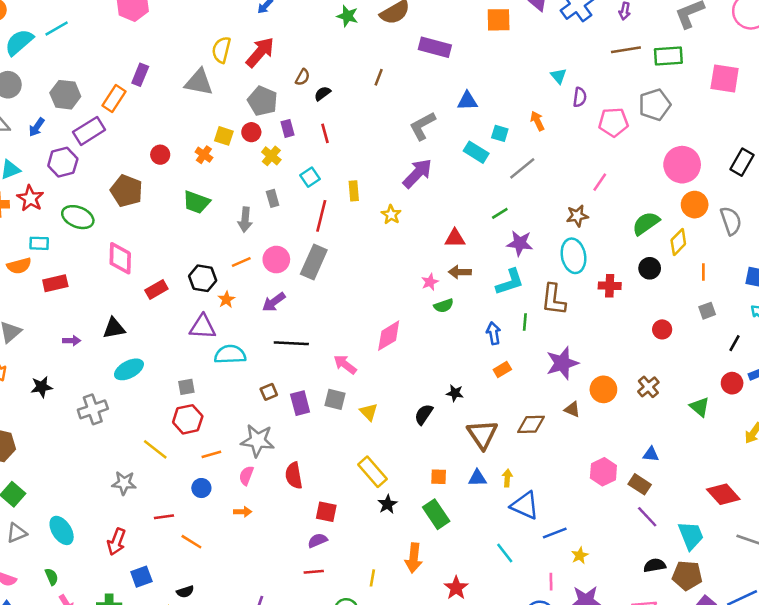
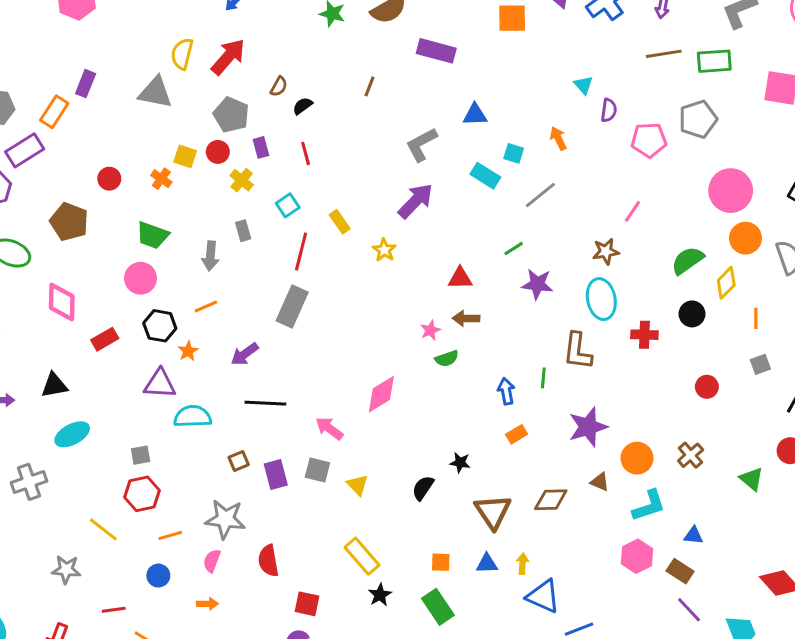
yellow rectangle: (354, 191) -> (340, 222), turned -30
pink circle: (276, 260) -> (141, 278), moved
cyan L-shape: (510, 282) -> (649, 506), moved

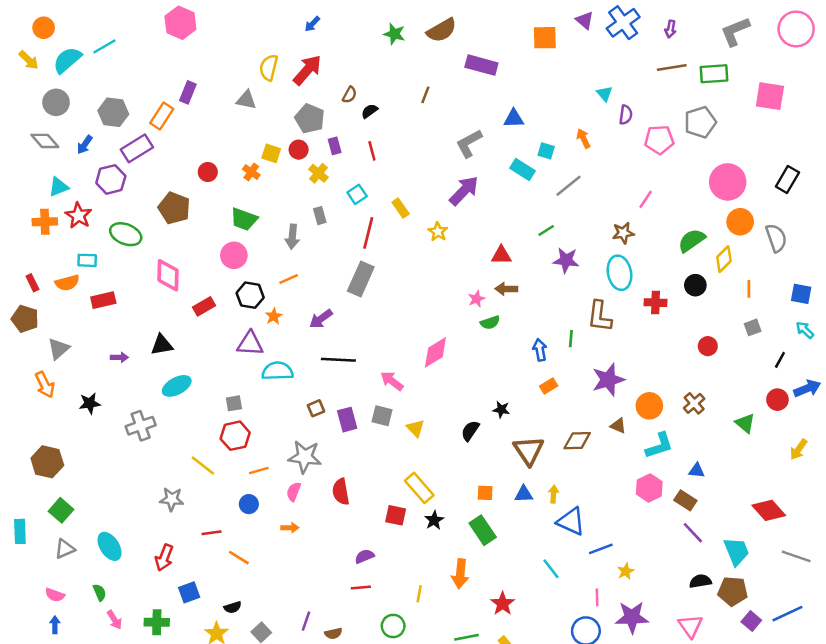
gray triangle: (155, 92) -> (246, 100), size x0.7
red square: (307, 604) -> (396, 515), moved

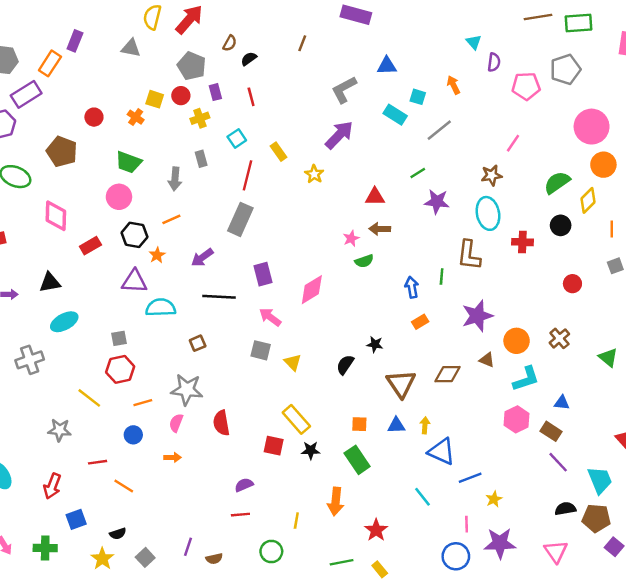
yellow cross: (318, 173) -> (200, 118), turned 30
purple rectangle: (347, 420) -> (263, 274), moved
black star: (434, 520) -> (311, 450), turned 30

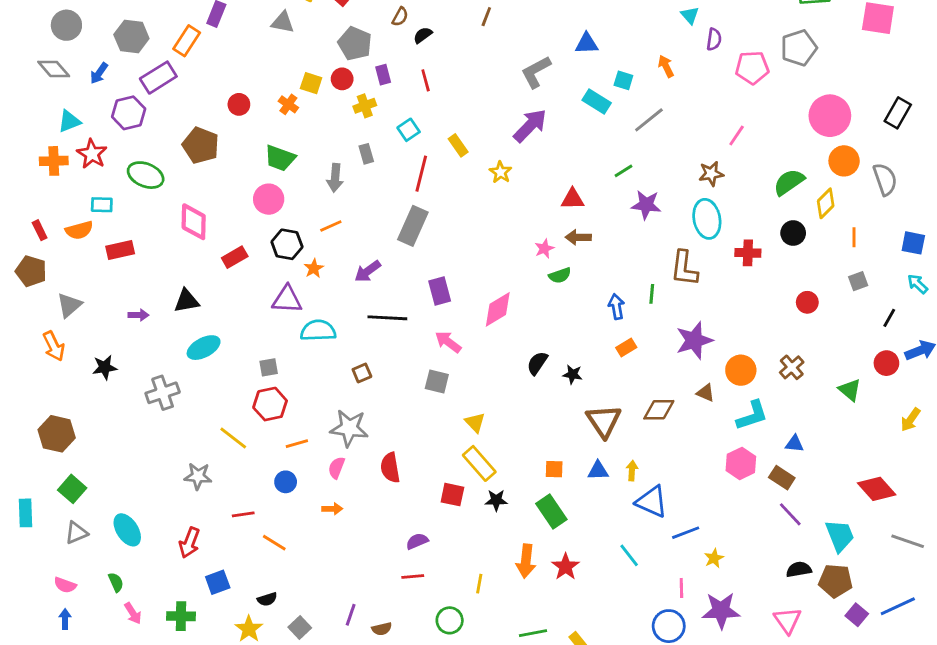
yellow triangle: (293, 362) -> (475, 422), moved
black semicircle: (345, 365) -> (537, 363), moved
red star: (376, 530) -> (566, 567), moved

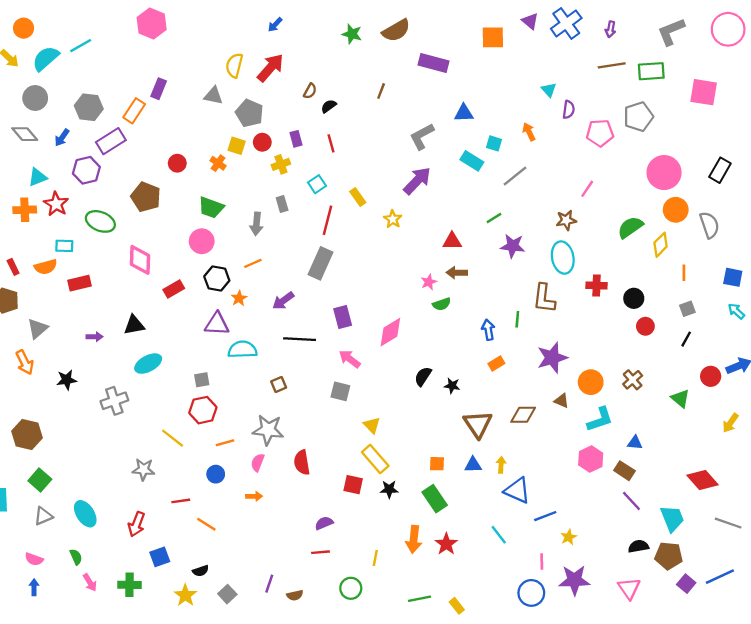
gray pentagon: (355, 44) -> (249, 113), moved
black circle: (793, 233) -> (634, 298), moved
black line: (889, 318) -> (686, 339), moved

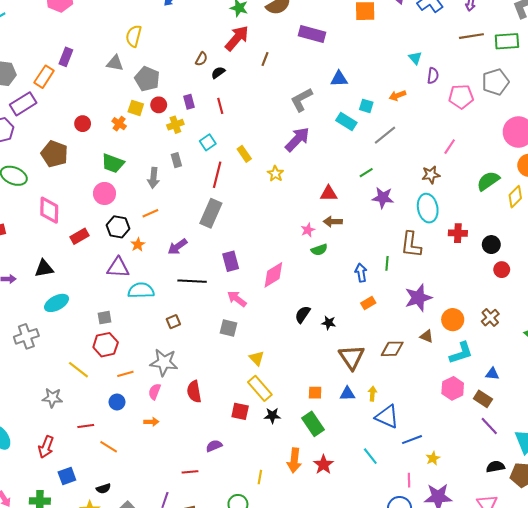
red arrow: (270, 68) -> (237, 38), moved
orange arrow: (529, 132) -> (397, 95), turned -84
red line: (320, 552) -> (190, 472), moved

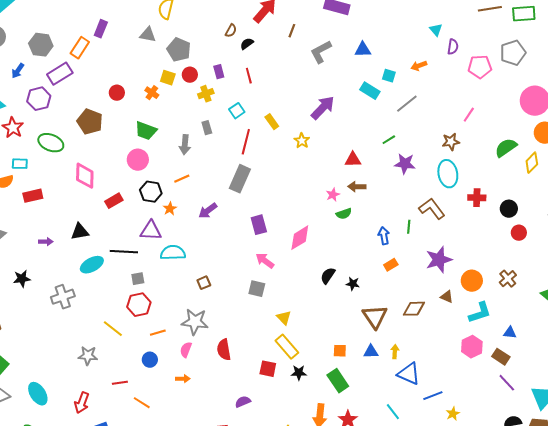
gray L-shape: (302, 100) -> (321, 52), moved
brown L-shape: (411, 245) -> (432, 209), turned 136
black line: (192, 281) -> (124, 252), moved

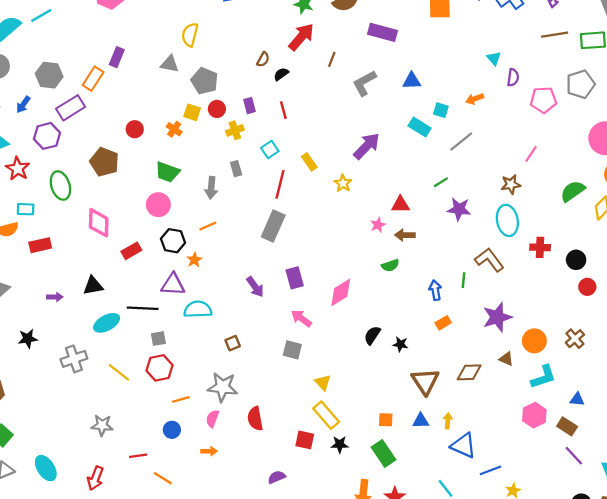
green ellipse: (51, 143) -> (60, 186), turned 50
pink star: (333, 195) -> (378, 225), moved
purple arrow: (208, 211) -> (255, 287), moved, turned -90
yellow line: (113, 329) -> (119, 372), moved

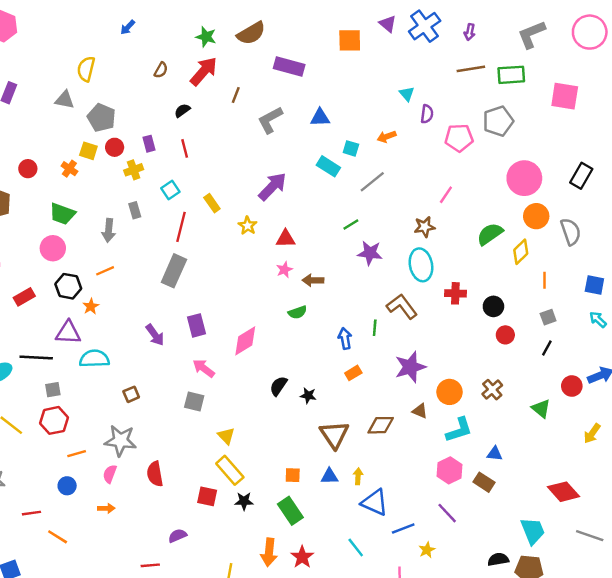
brown semicircle: (263, 59) -> (161, 70), moved
red triangle: (400, 205) -> (286, 239), moved
purple line: (574, 456) -> (447, 513), moved

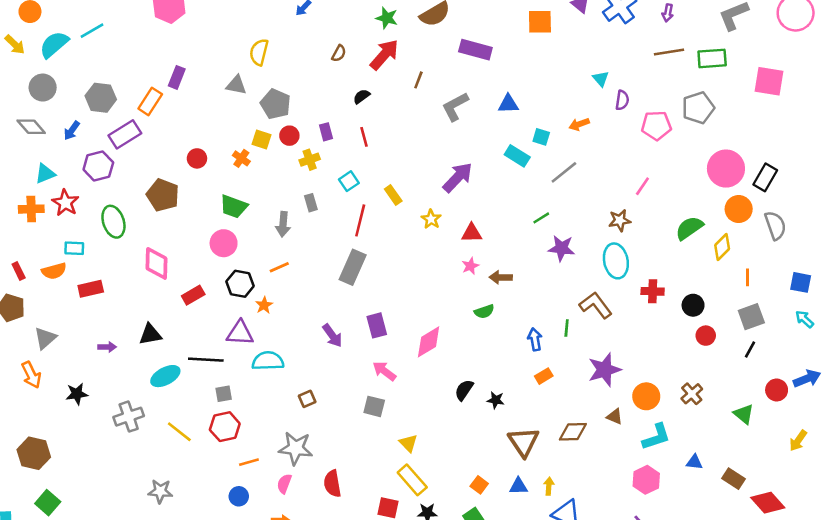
black rectangle: (581, 176) -> (765, 177), moved
gray square: (548, 317) -> (751, 317), size x1.5
orange square: (293, 475) -> (479, 485), turned 35
brown rectangle: (484, 482) -> (734, 479), moved

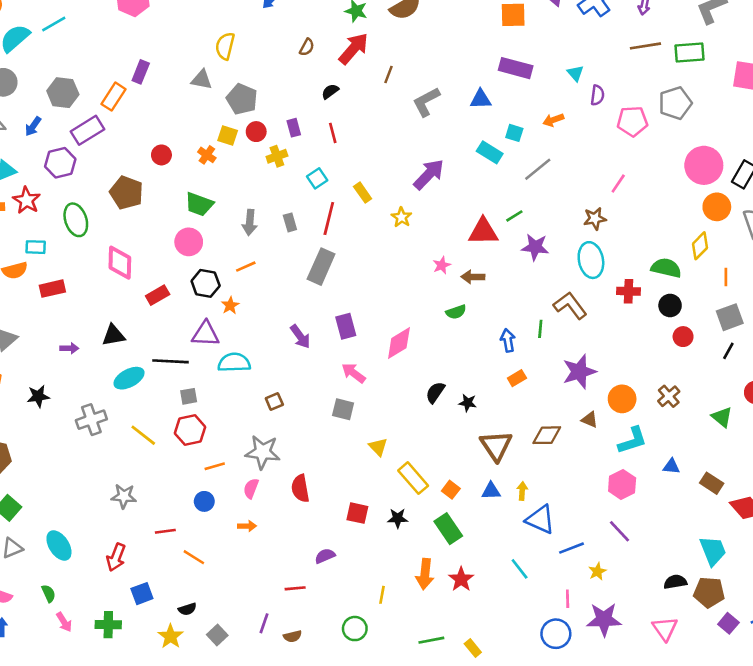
purple rectangle: (475, 50) -> (516, 68), moved
gray rectangle: (311, 203) -> (290, 222), moved
green semicircle: (689, 228) -> (666, 268), moved, turned 48
red triangle: (472, 233) -> (483, 232), moved, size x1.4
yellow rectangle: (412, 480) -> (413, 478), moved

